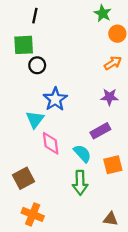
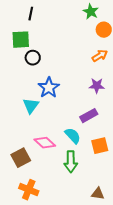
pink diamond: (51, 143) -> (45, 143), moved, turned -40

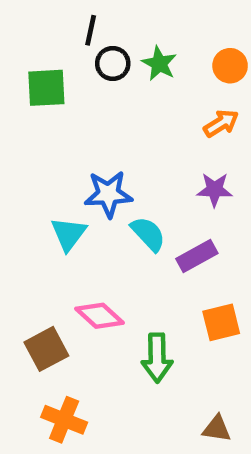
green star: (91, 12) -> (159, 63), moved
black line: (31, 14) -> (91, 30), moved
black circle: (33, 58) -> (113, 63), moved
blue star: (49, 88) -> (108, 194), turned 30
cyan semicircle: (73, 136) -> (148, 234), moved

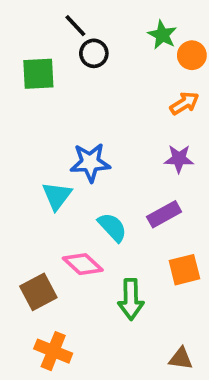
black line: (91, 30) -> (75, 26), turned -55
green star: (159, 63) -> (162, 35), moved
cyan semicircle: (148, 234) -> (112, 227), moved

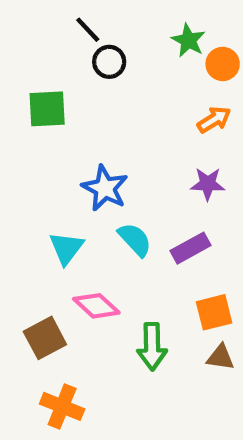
green square: (38, 74) -> (47, 109), moved
blue star: (90, 162) -> (105, 188), turned 30
cyan triangle: (57, 196) -> (66, 248), moved
cyan semicircle: (112, 227) -> (135, 240), moved
brown triangle: (181, 358) -> (220, 357), moved

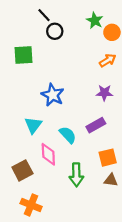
cyan semicircle: (135, 240) -> (68, 135), moved
pink diamond: (96, 306) -> (48, 154), turned 45

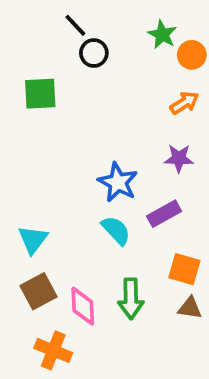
blue star: (53, 95) -> (118, 182), moved
cyan triangle: (33, 125) -> (33, 240), moved
pink diamond: (48, 154) -> (83, 306), moved
orange square: (108, 158) -> (184, 269), turned 30

